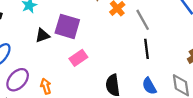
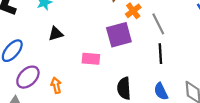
purple square: (67, 26) -> (119, 35), moved, turned -35
pink rectangle: (78, 58) -> (91, 59), turned 36

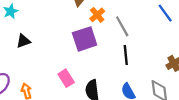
pink rectangle: (91, 59) -> (66, 78), moved, turned 56

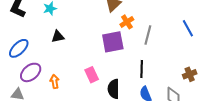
gray line: (122, 26) -> (148, 35), turned 36
black line: (126, 55) -> (142, 69), moved

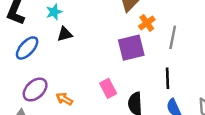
black triangle: (58, 37) -> (65, 34), moved
blue ellipse: (19, 48) -> (27, 48), moved
orange arrow: (55, 82) -> (64, 99), turned -48

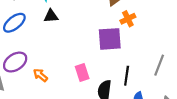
gray line: (173, 37) -> (159, 65), moved
black line: (167, 78) -> (127, 76), moved

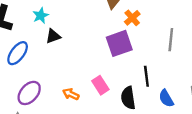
gray line: (159, 65) -> (171, 40), moved
orange arrow: (40, 75) -> (71, 94), moved

